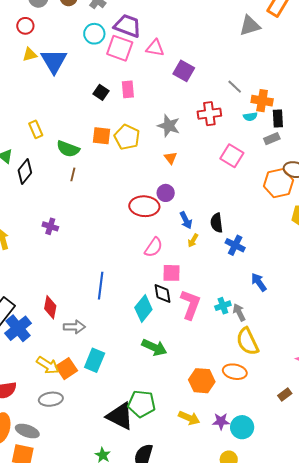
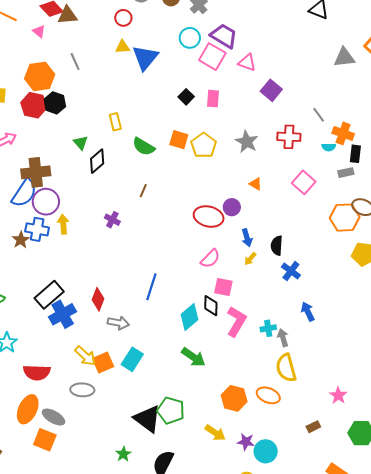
orange triangle: (170, 158) -> (256, 184), moved, turned -32
brown line: (73, 174) -> (143, 191), moved

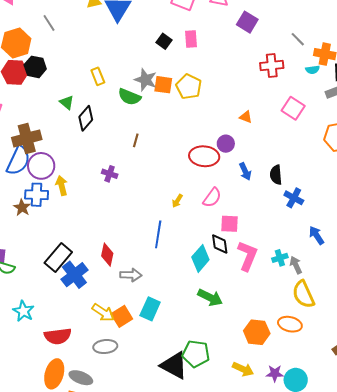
gray star: (247, 142) -> (146, 80), moved
yellow arrow: (250, 259) -> (177, 201), moved

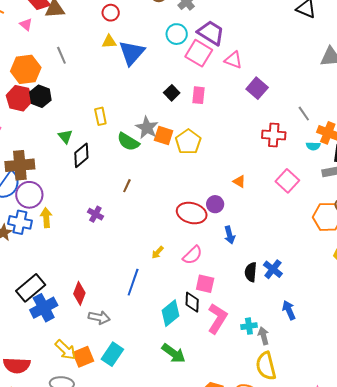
black semicircle: (276, 175) -> (251, 272), moved

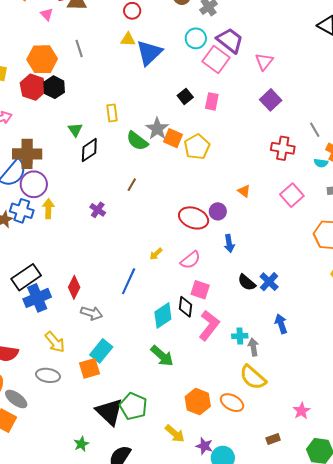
pink triangle: (233, 60) -> (264, 62), moved, turned 42
black semicircle: (251, 272) -> (247, 282), turned -60
orange square: (83, 357) -> (89, 368), moved
yellow semicircle: (266, 366) -> (253, 377), turned -40

